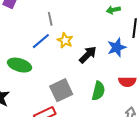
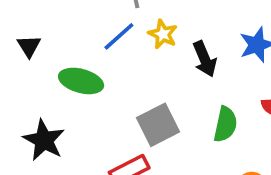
black arrow: (88, 55) -> (205, 59), turned 114

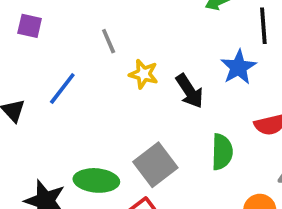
blue line: (119, 36) -> (62, 89), moved
green ellipse: (81, 81) -> (96, 180), moved

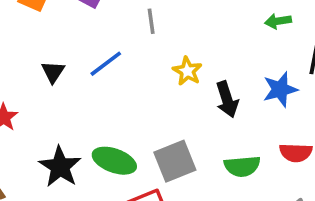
gray line: (109, 41) -> (151, 21), moved
green semicircle: (222, 152) -> (242, 166), turned 68

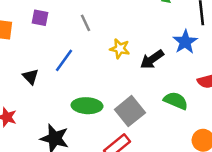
black arrow: (227, 99) -> (152, 59), turned 90
green ellipse: (114, 161) -> (87, 106), moved
green semicircle: (242, 166) -> (176, 101), turned -135

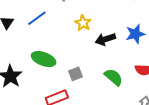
gray square: (130, 111) -> (75, 74), size x0.6

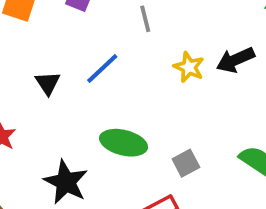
black arrow: (105, 39) -> (235, 60), moved

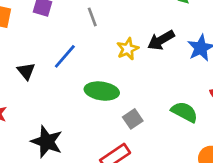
yellow star: (189, 67) -> (128, 49), turned 30
green ellipse: (124, 143) -> (102, 91), moved

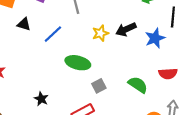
black triangle: (26, 71) -> (24, 24), moved, turned -40
black star: (47, 142) -> (41, 99), moved, size x0.6

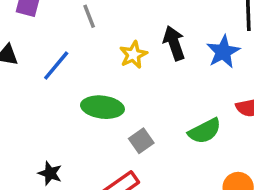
black arrow: (126, 29) -> (174, 43), turned 102
green semicircle: (138, 85) -> (205, 131), turned 126

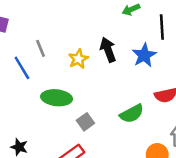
gray line: (89, 16) -> (41, 48), moved
blue line: (56, 65) -> (22, 68), turned -70

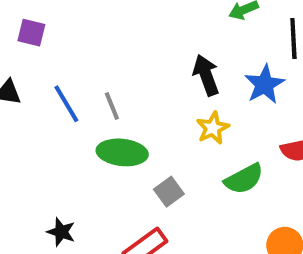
gray line: (41, 48) -> (112, 106), moved
yellow star: (78, 59) -> (213, 128), moved

